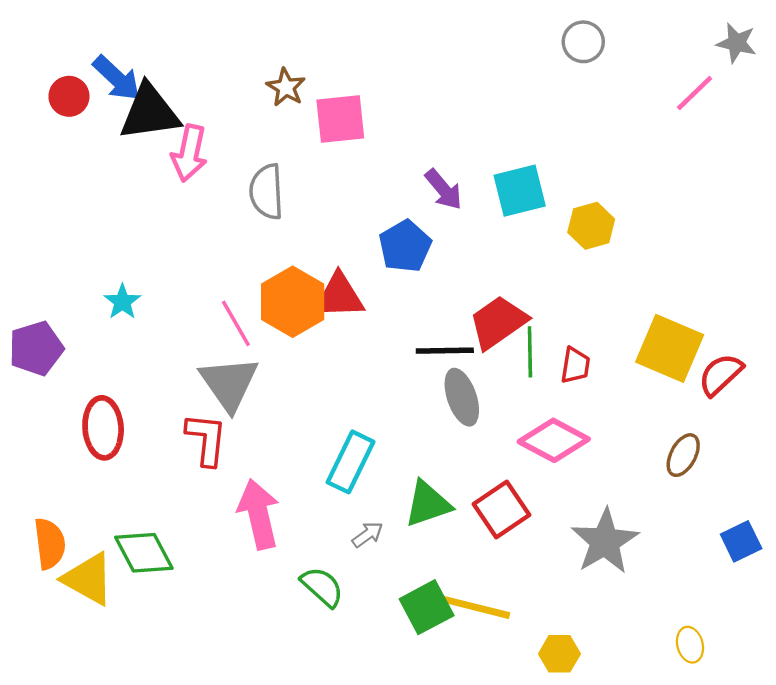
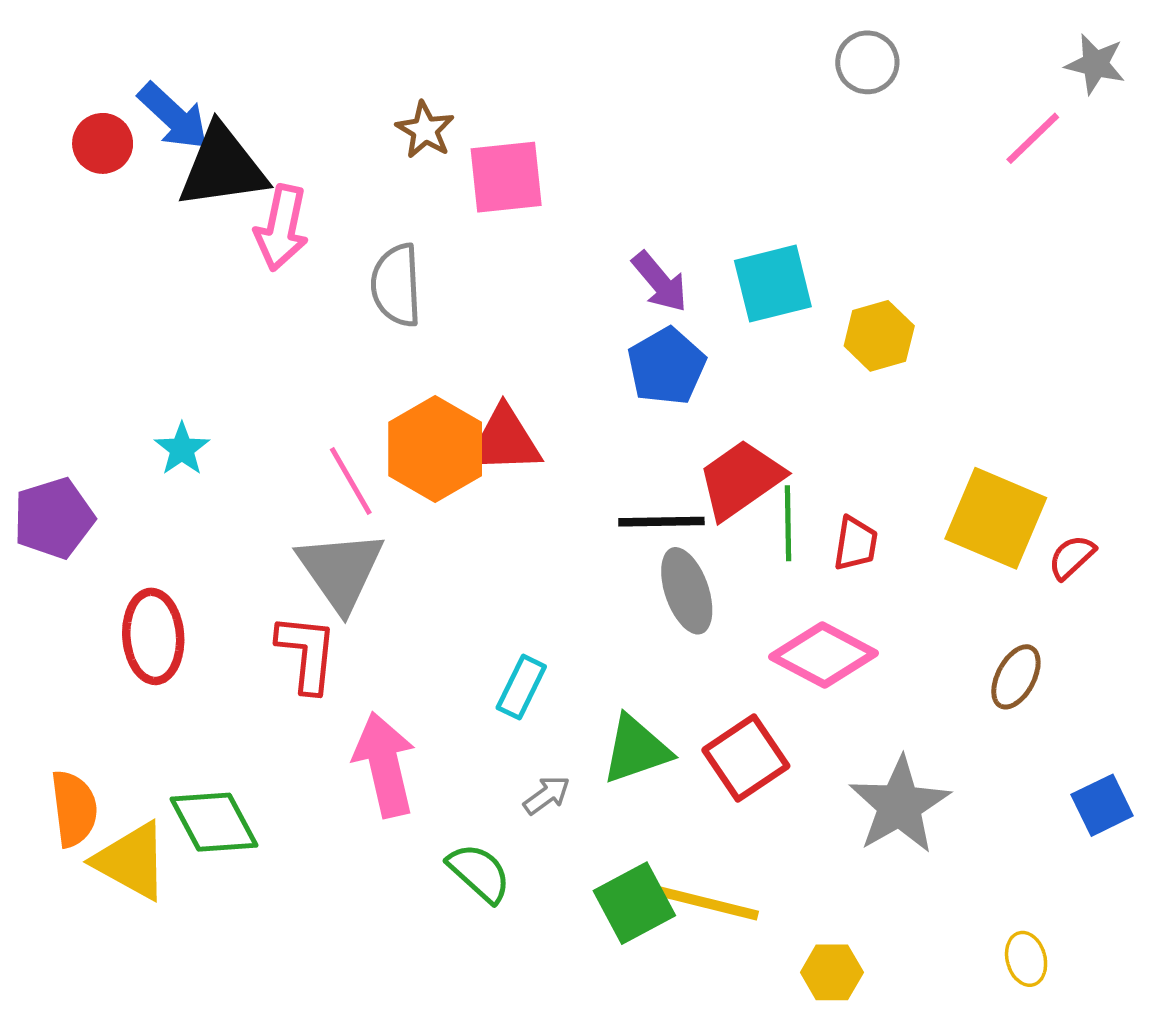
blue pentagon: (405, 246) -> (666, 366), moved
red semicircle: (721, 374) -> (1072, 557), size x0.7
cyan rectangle: (351, 462) -> (521, 687), size x0.7

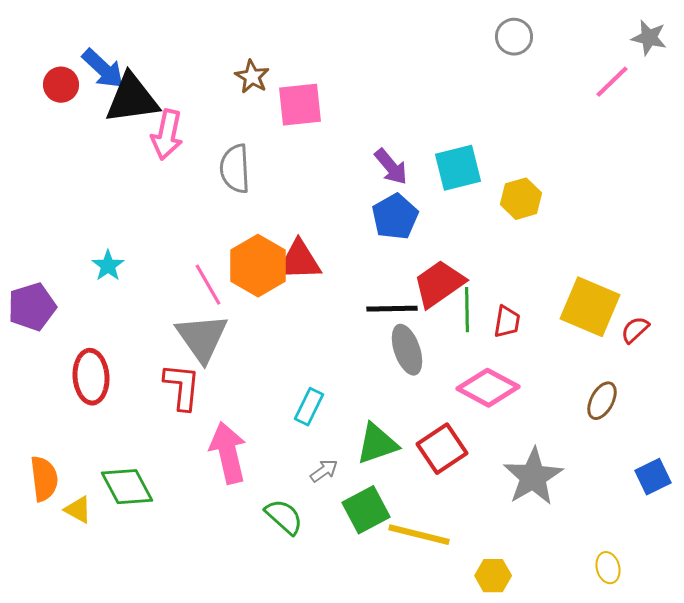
yellow triangle: (131, 861) -> (78, 510), size x0.6
green square: (634, 903) -> (366, 510), moved

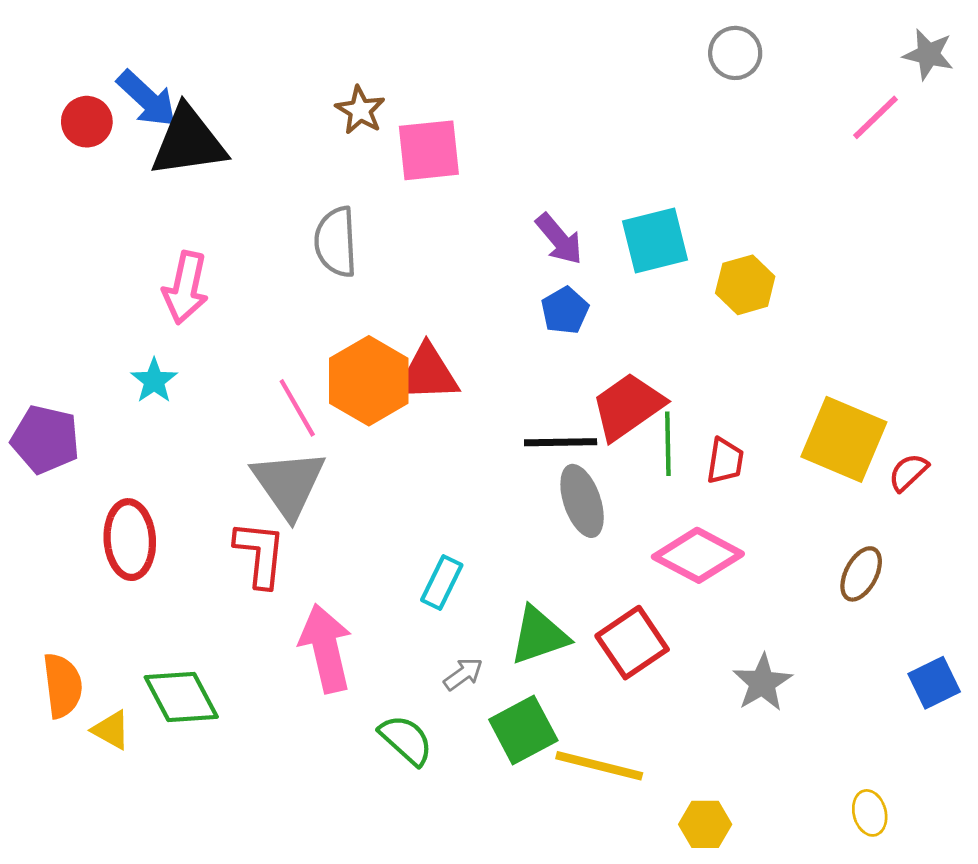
pink arrow: (167, 135) -> (186, 288), moved
blue pentagon: (395, 217) -> (565, 311), size x0.7
purple pentagon: (32, 307) -> (45, 439), turned 30
gray star: (533, 477) -> (762, 683), size x0.7

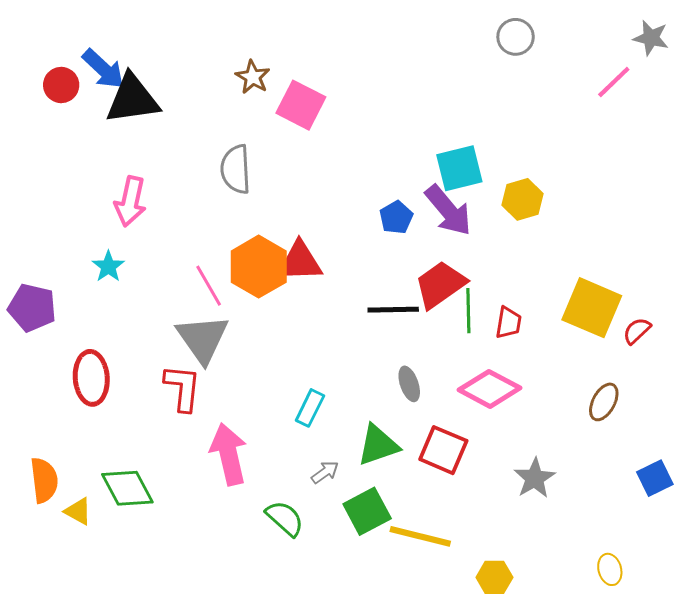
pink square: (429, 150) -> (301, 105), turned 33
purple arrow: (559, 239) -> (448, 210), moved, size x1.4
gray ellipse: (582, 501) -> (409, 384), moved, size x0.7
red square: (632, 643) -> (443, 450), turned -33

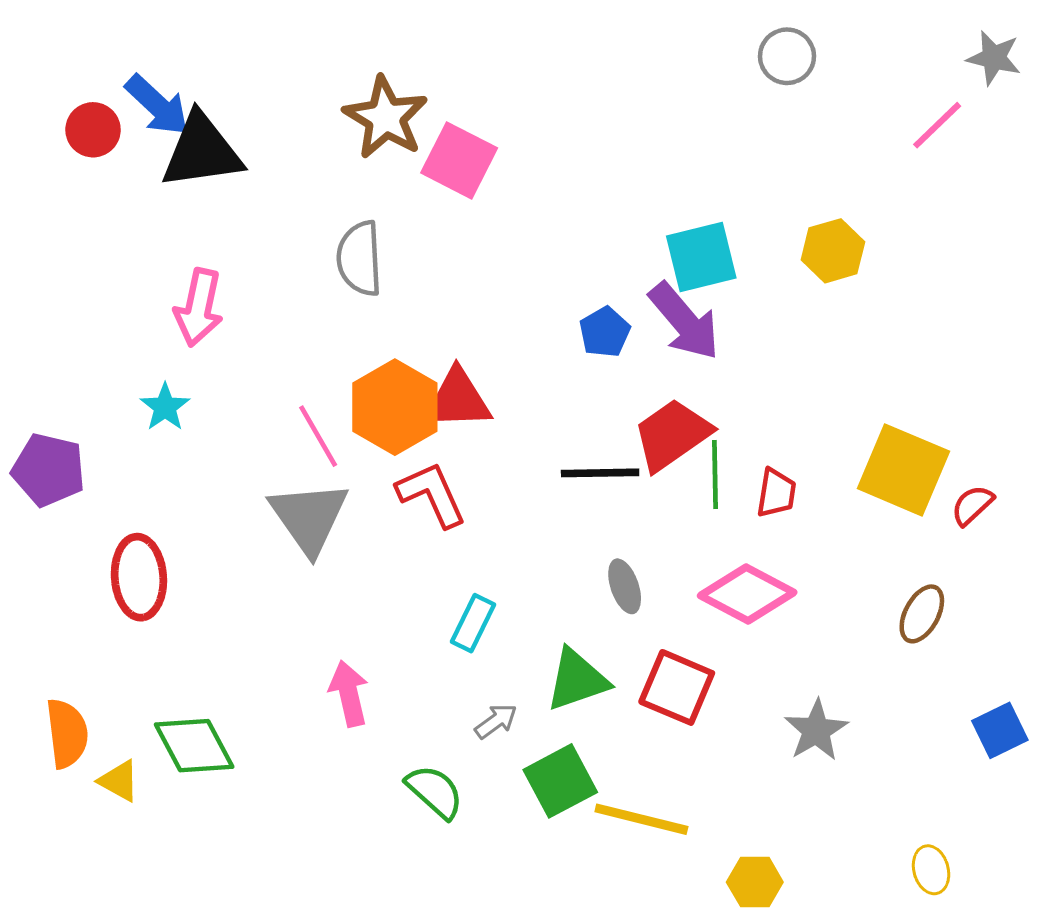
brown star: (253, 77) -> (386, 118), size x1.6
yellow hexagon: (523, 199) -> (833, 251), moved
red L-shape: (183, 388) -> (432, 494), moved, turned -30
pink arrow: (229, 454) -> (349, 694), size x0.7

